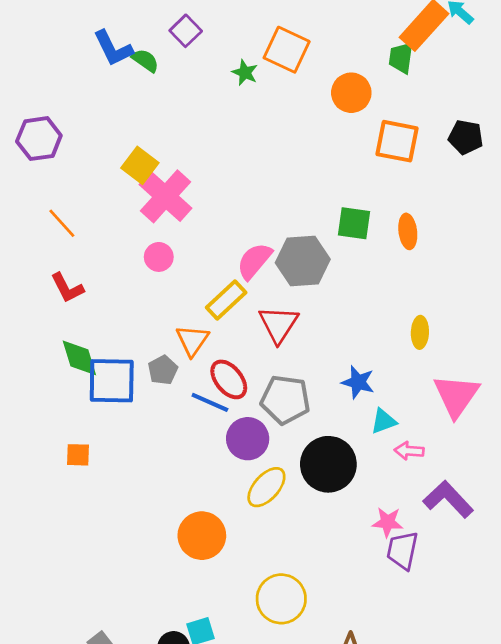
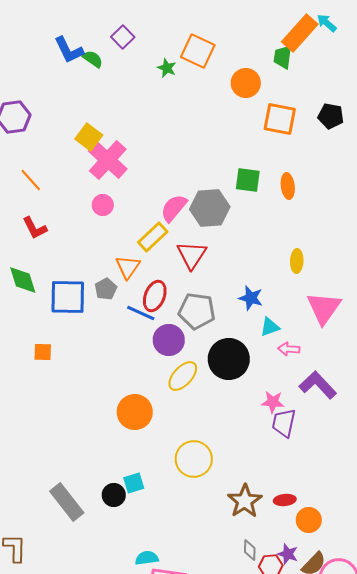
green diamond: (79, 358) -> (23, 280), moved
red ellipse: (229, 379) -> (155, 296), turned 60

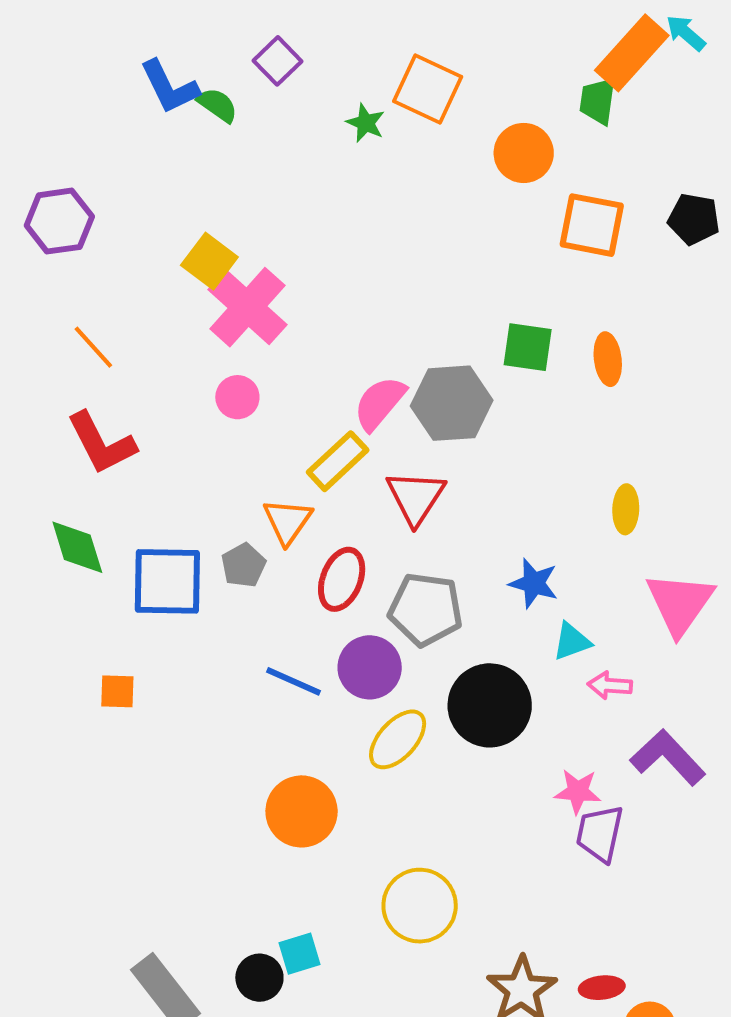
red L-shape: (35, 228) -> (101, 443), size x1.4
blue line: (141, 313) -> (294, 681), moved

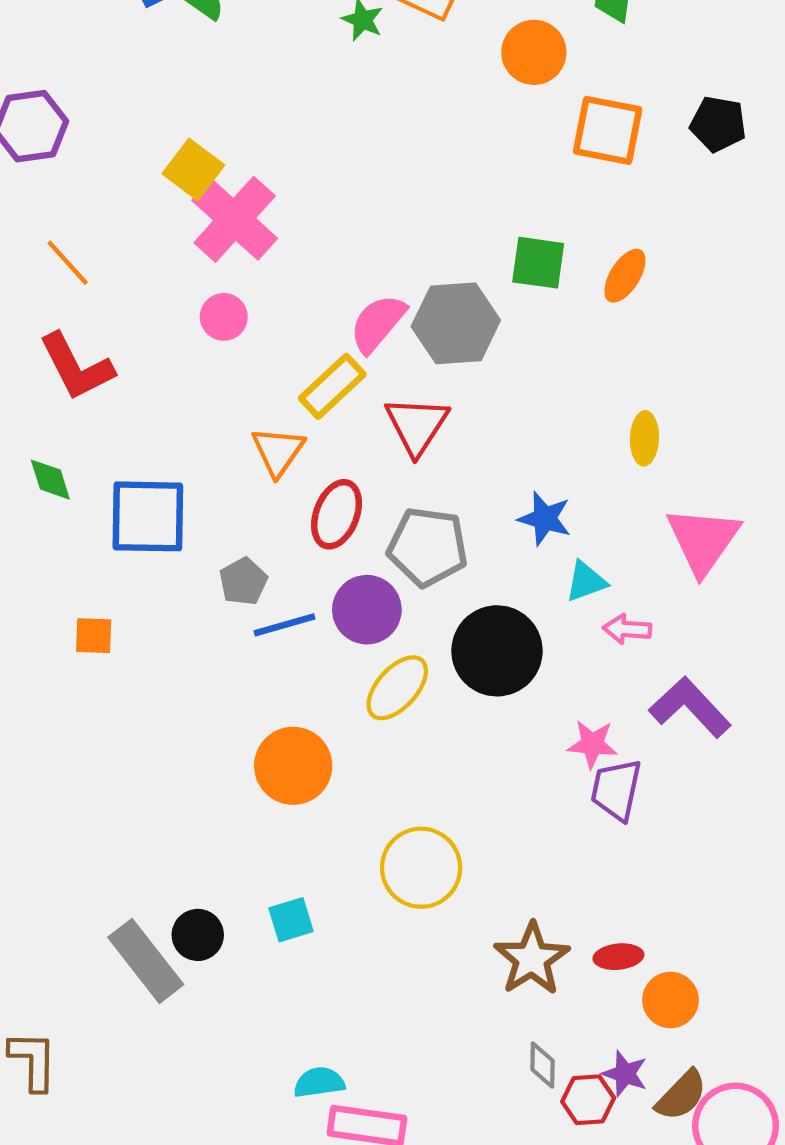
orange ellipse: (608, 359) -> (625, 276), turned 39
green diamond: (77, 547) -> (50, 480), size x0.7
gray pentagon: (243, 565) -> (243, 581), moved
blue line: (294, 681) -> (284, 625), turned -40
black circle: (259, 978) -> (198, 935), moved

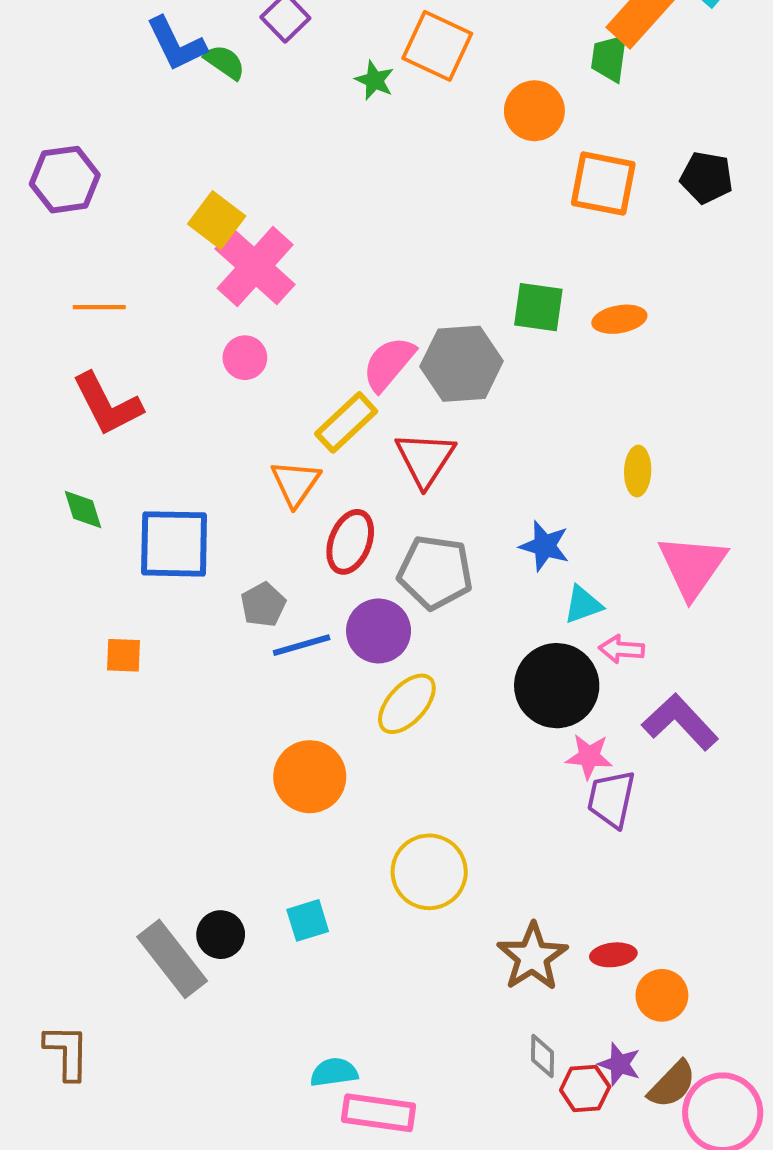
orange line: (68, 263) -> (99, 307), turned -48
orange ellipse: (625, 276) -> (619, 319), turned 48
black circle: (497, 651) -> (557, 686), moved

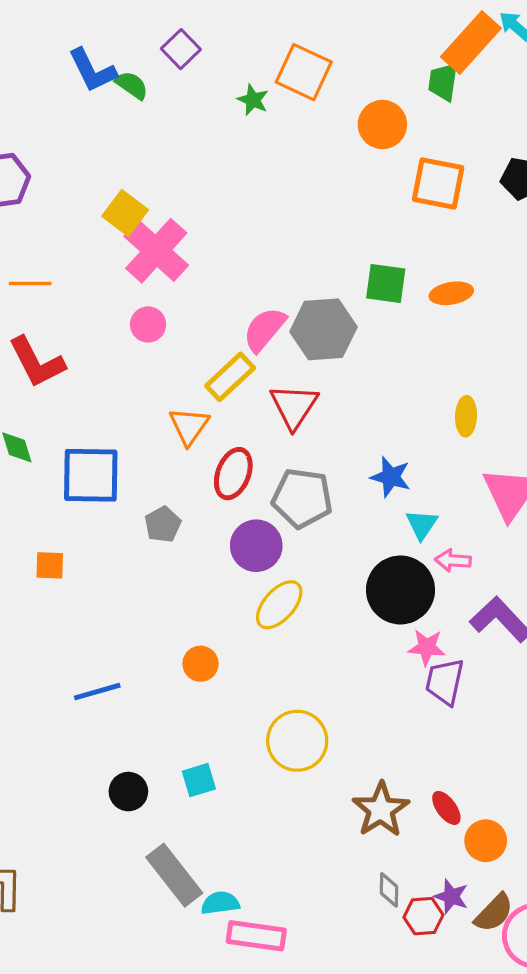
cyan triangle: (583, 605) -> (422, 524), turned -36
blue line: (302, 645) -> (97, 692), moved
orange circle: (310, 777) -> (201, 664), size x0.6
red ellipse: (613, 955) -> (446, 808), turned 60
gray rectangle: (172, 959) -> (174, 875), moved

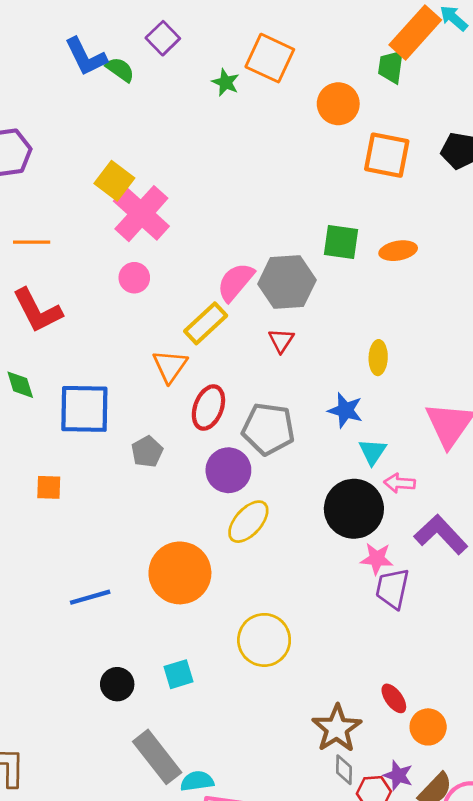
red triangle: (294, 406) -> (281, 340), moved, size x0.6
yellow ellipse: (466, 416) -> (378, 358), moved
orange circle: (201, 664) -> (180, 573), size x2.0
brown star: (381, 810) -> (337, 728), moved

